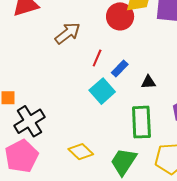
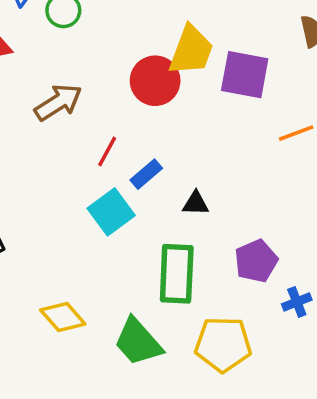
green trapezoid: (123, 162) -> (138, 342), turned -80

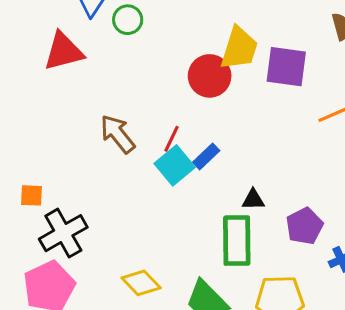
brown arrow: (58, 102) -> (118, 134), moved, turned -93
black triangle: (196, 203) -> (253, 200), moved
cyan square: (111, 212) -> (175, 165), moved

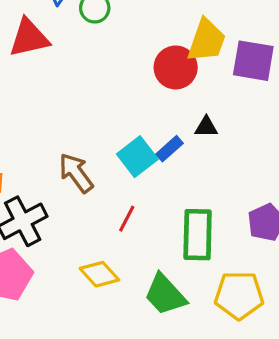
brown arrow: (118, 134) -> (76, 173), moved
red line: (172, 139) -> (127, 219), moved
black triangle: (253, 200) -> (206, 127), moved

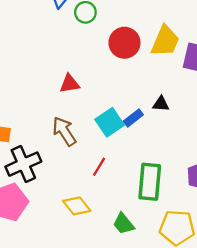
red triangle: (29, 38) -> (70, 84), moved, size x0.7
red circle: (176, 67) -> (124, 43), moved
green trapezoid: (165, 295) -> (123, 224), size x0.7

